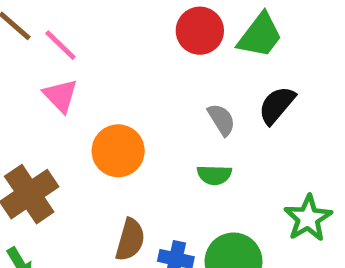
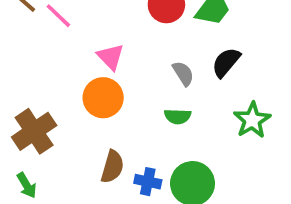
pink triangle: (60, 96) -> (111, 57), moved
green star: (308, 218) -> (252, 120), moved

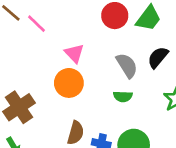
gray semicircle: (183, 74) -> (127, 65), size x1.4

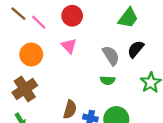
red circle: (115, 16) -> (72, 16), moved
orange circle: (69, 83) -> (31, 55), moved

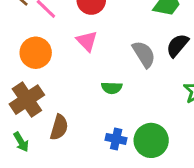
green semicircle: (108, 80) -> (112, 88), moved
brown semicircle: (70, 109) -> (59, 127), moved

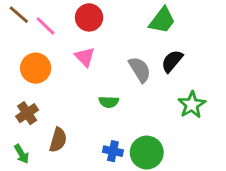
brown cross: (27, 100) -> (27, 113), size x0.7

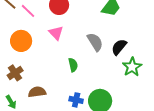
black semicircle: (172, 61) -> (119, 47), moved
green semicircle: (109, 102) -> (73, 65), turned -104
brown semicircle: (58, 140) -> (37, 92), turned -114

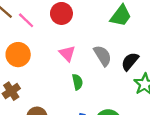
pink triangle: (56, 33) -> (67, 53), moved

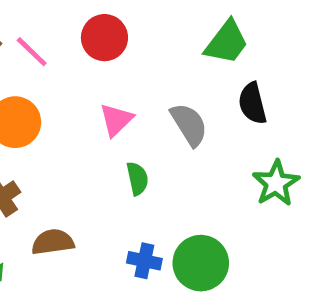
pink triangle: (67, 53) -> (116, 120), turned 30
black semicircle: (130, 61) -> (252, 103), moved, turned -54

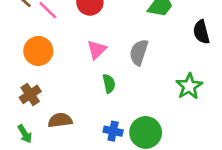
black semicircle: (252, 103) -> (201, 32), moved
gray semicircle: (189, 125) -> (139, 52), turned -130

